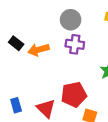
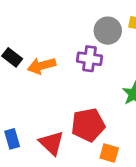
gray circle: (71, 20) -> (108, 31), moved

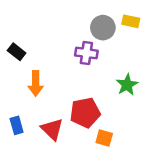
orange arrow: (42, 66) -> (36, 83), moved, turned -75

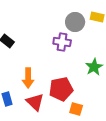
orange arrow: (36, 83) -> (28, 78), moved

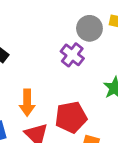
purple cross: (62, 42) -> (72, 55), turned 30

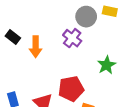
orange arrow: (27, 103) -> (36, 47), moved

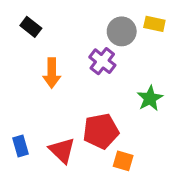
black rectangle: (13, 37) -> (31, 27), moved

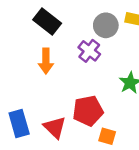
black rectangle: (31, 27) -> (47, 22), moved, size x1.5
blue rectangle: (20, 146) -> (19, 124), size x1.5

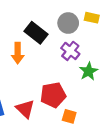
black rectangle: (47, 22) -> (36, 33), moved
purple cross: (89, 51) -> (70, 51), moved

